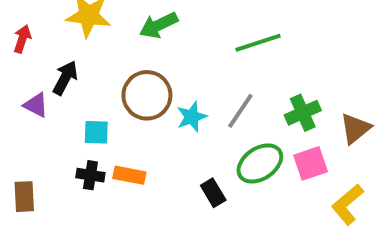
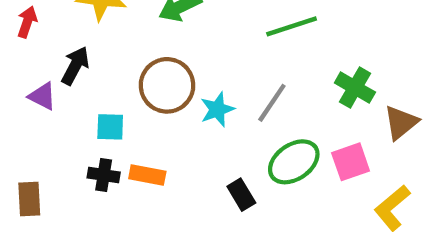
green cross: (303, 113) -> (355, 88), moved, turned -36

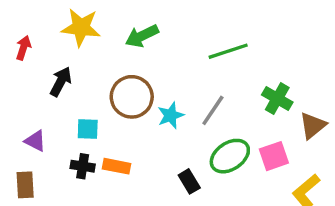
purple triangle: (42, 96) -> (35, 141), moved

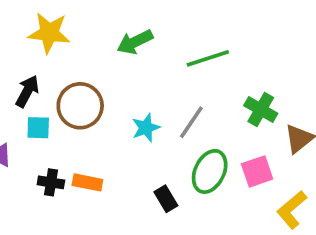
green arrow: (142, 36) -> (135, 42), moved
brown circle: (132, 97) -> (80, 106), moved
cyan square: (88, 129) -> (38, 128), moved
green ellipse: (230, 156) -> (210, 171), turned -30

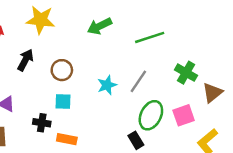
brown circle: (80, 106) -> (62, 70), size x0.7
cyan square: (38, 128) -> (63, 101), moved
orange rectangle: (87, 182) -> (67, 139), moved
black rectangle: (166, 199) -> (136, 140), moved

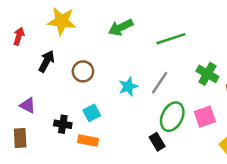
cyan square: (63, 101) -> (92, 113), moved, turned -30

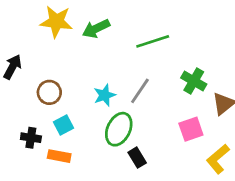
yellow star: (62, 21) -> (56, 22), moved
brown circle: (83, 71) -> (49, 92), moved
green ellipse: (172, 117) -> (119, 129), moved

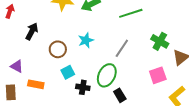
cyan star: (105, 95) -> (86, 40), moved
black cross: (31, 138) -> (83, 87), moved
orange rectangle: (59, 156) -> (36, 84), moved

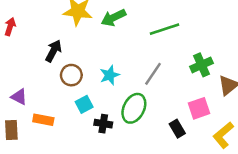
black arrow: (32, 31) -> (53, 51), moved
cyan star: (86, 40) -> (110, 75), moved
green cross: (160, 41) -> (202, 65), turned 36
black rectangle: (120, 95) -> (177, 129), moved

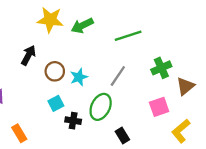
brown circle: (71, 75) -> (55, 71), moved
orange rectangle: (43, 120) -> (19, 133), moved, turned 48
black rectangle: (177, 129) -> (122, 136), moved

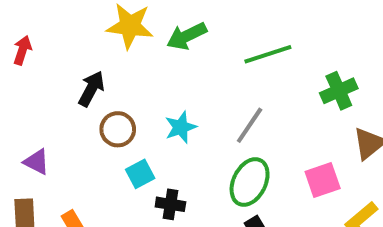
green cross: (161, 68) -> (339, 91), moved
brown circle: (55, 71) -> (118, 129), moved
green ellipse: (101, 107) -> (250, 182), moved

